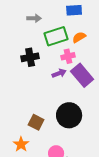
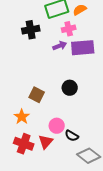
purple rectangle: (82, 75) -> (83, 48), turned -55
black circle: (69, 115) -> (70, 88), size x0.6

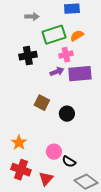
brown square: (37, 95) -> (42, 103), moved
red triangle: (46, 142) -> (46, 179), moved

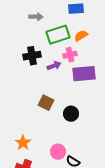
purple arrow: (57, 72) -> (54, 66), moved

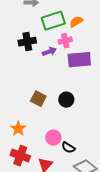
brown square: (46, 103) -> (38, 99), moved

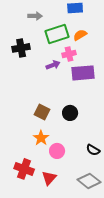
black cross: (27, 42) -> (21, 48), moved
orange star: (18, 129) -> (41, 138), moved
black semicircle: (68, 148) -> (93, 150), moved

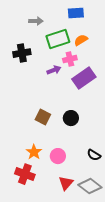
purple rectangle: (83, 73) -> (84, 78), turned -30
orange star: (41, 138) -> (34, 152), moved
red triangle: (49, 178) -> (66, 183), moved

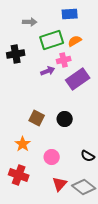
orange star: (34, 152) -> (23, 144), moved

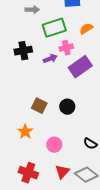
orange semicircle: (75, 41) -> (86, 29), moved
black cross: (16, 54) -> (23, 51), moved
red cross: (19, 175) -> (28, 173), moved

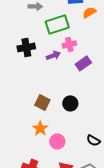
orange semicircle: (86, 29) -> (89, 12), moved
purple rectangle: (80, 67) -> (83, 63), size x0.7
orange star: (25, 132) -> (40, 128), moved

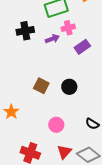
orange star: (40, 128) -> (11, 112), moved

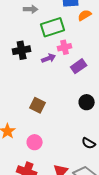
black circle: (69, 87) -> (87, 102), moved
pink circle: (56, 125) -> (35, 142), moved

